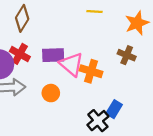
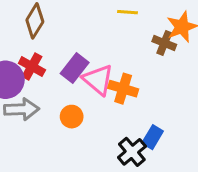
purple rectangle: (53, 55) -> (75, 68), turned -50
brown cross: (127, 55) -> (164, 43), moved

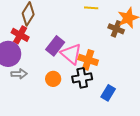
red cross: (32, 67) -> (20, 35), moved
gray arrow: (22, 109) -> (19, 74), size x0.7
black cross: (132, 152) -> (82, 78), moved, turned 30

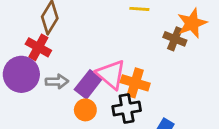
purple rectangle: (55, 46) -> (88, 84), moved
gray arrow: (19, 74) -> (57, 81), moved

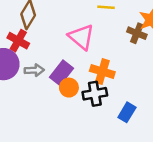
pink triangle: (111, 74) -> (81, 37), moved
orange circle: (85, 110) -> (69, 88), moved

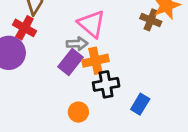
gray arrow: (34, 70) -> (77, 44), moved
orange cross: (102, 72) -> (95, 61), moved, turned -30
orange circle: (69, 88) -> (78, 112), moved

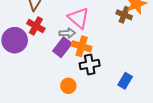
red cross: (24, 28) -> (36, 26), moved
orange cross: (95, 61) -> (82, 46), turned 30
blue rectangle: (140, 104) -> (125, 81), moved

